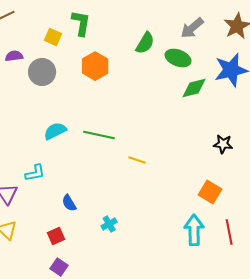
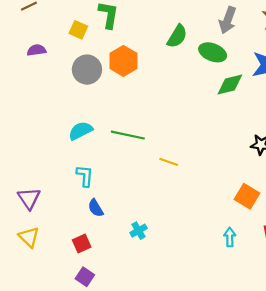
gray arrow: (192, 28) -> (228, 20), turned -30
gray circle: (42, 72) -> (87, 70), moved
cyan L-shape: (35, 173) -> (85, 176), moved, turned -75
cyan arrow: (194, 230) -> (230, 237), size x0.6

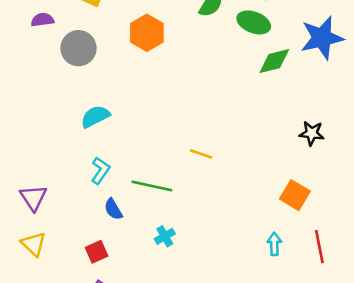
gray circle: (87, 70) -> (78, 48), moved
green line: (128, 135) -> (152, 186), moved
cyan L-shape: (85, 176) -> (100, 171), turned 30

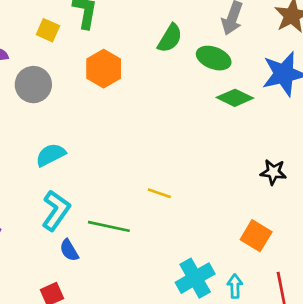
green diamond: (274, 61) -> (235, 98), turned 40
cyan L-shape: (100, 171) -> (56, 210), size x1.4
cyan cross: (165, 236) -> (195, 278), moved, size x1.8

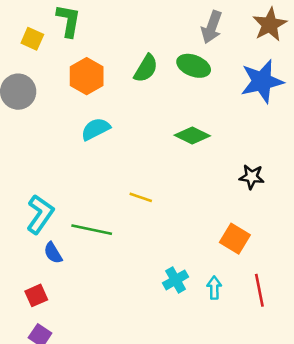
green semicircle: (170, 38) -> (146, 68), moved
green diamond: (235, 98) -> (192, 135), moved
cyan semicircle: (51, 155) -> (96, 129), moved
cyan cross: (195, 278) -> (176, 280), size x0.7

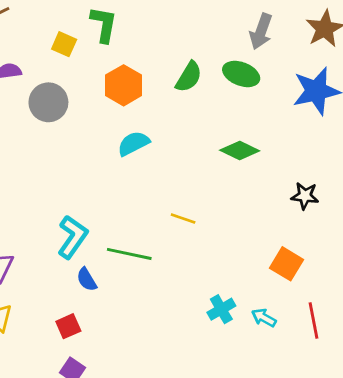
cyan arrow: (214, 288) -> (264, 318), turned -60

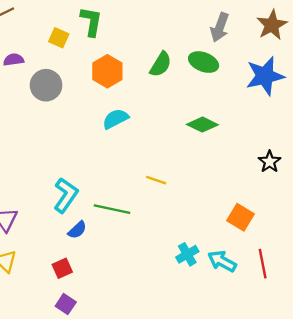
black star: (305, 196) -> (270, 162), moved, turned 30
blue semicircle: (87, 279) -> (77, 230), turned -102
cyan arrow: (264, 318) -> (222, 261), size x1.4

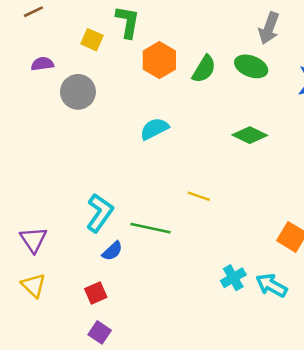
orange hexagon: (107, 71) -> (159, 60), moved

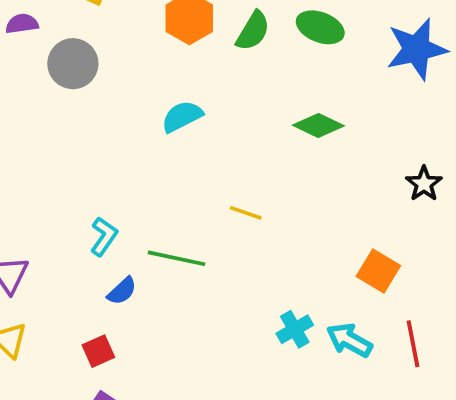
cyan L-shape: (100, 213) -> (104, 236), size x0.7

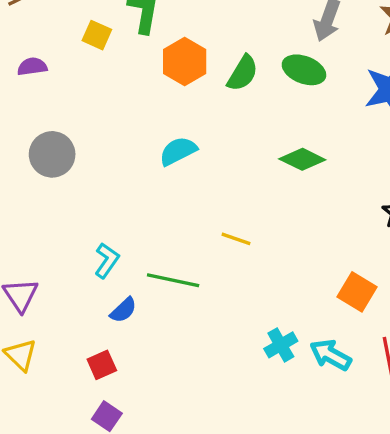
gray circle: (73, 64) -> (52, 154), moved

